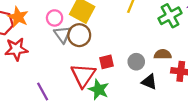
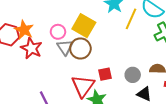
red star: (16, 49) -> (31, 48), moved, turned 30

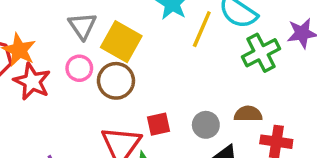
pink circle: (58, 32) -> (79, 68), moved
gray triangle: (65, 47) -> (82, 26), moved

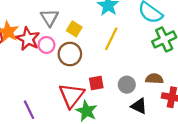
yellow line: (202, 29) -> (111, 39), moved
yellow square: (121, 42) -> (74, 29), size x0.6
red star: (32, 82) -> (28, 39), moved

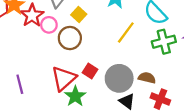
yellow line: (111, 39) -> (126, 32), moved
red square: (96, 83) -> (90, 71), turned 32
gray circle: (127, 85) -> (119, 78), size x1.6

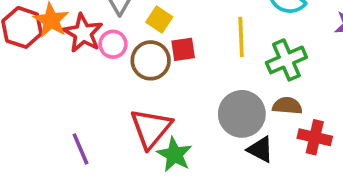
yellow line: (126, 32) -> (241, 37), turned -30
green cross: (164, 42) -> (286, 60), moved
red square: (90, 71) -> (183, 49), moved, turned -32

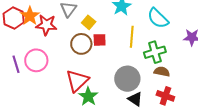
red star: (83, 33) -> (46, 25), turned -30
pink circle: (113, 44) -> (36, 60), moved, size x1.5
brown semicircle: (287, 106) -> (162, 72), moved
purple line: (80, 149) -> (16, 64), moved

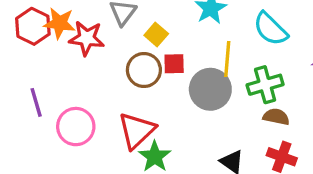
orange star: (30, 16) -> (60, 23), turned -30
pink circle: (36, 60) -> (76, 127), moved
gray circle: (127, 79) -> (210, 89), moved

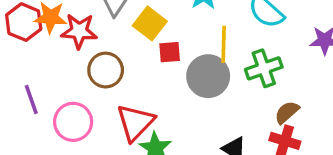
yellow square: (156, 34) -> (150, 23), size x1.4
brown circle: (144, 70) -> (106, 70), moved
brown semicircle: (276, 117) -> (287, 112), moved, turned -50

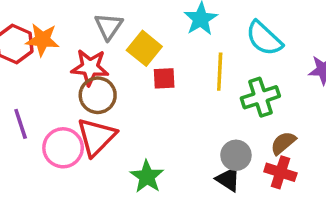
red star: (79, 31) -> (90, 67), moved
gray circle: (208, 76) -> (236, 155), moved, size x0.7
red triangle: (135, 122) -> (96, 137), moved

